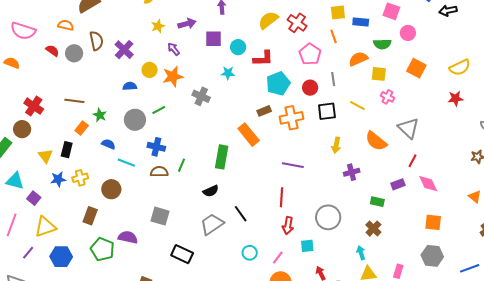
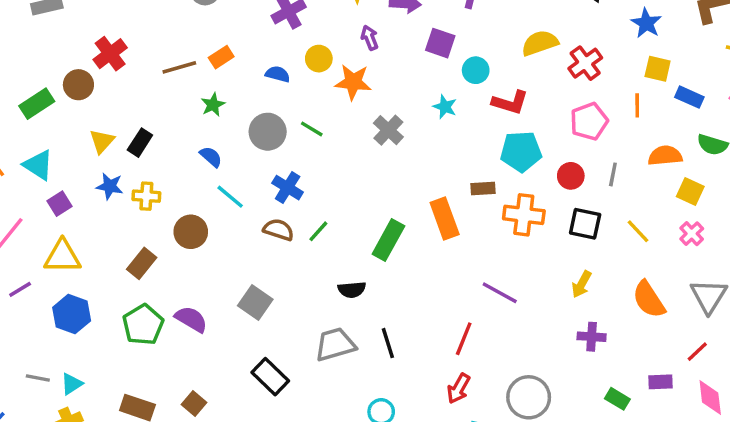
brown line: (74, 101) -> (179, 67), turned -42
green line: (159, 110) -> (312, 129), turned 40
orange rectangle: (82, 128) -> (221, 57), moved

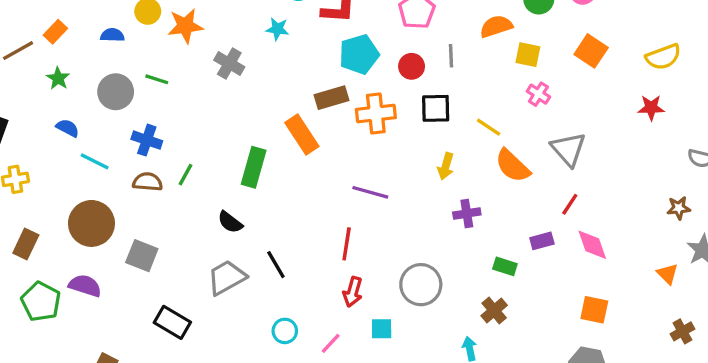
brown rectangle: (483, 188) -> (331, 98), size x1.4
yellow line: (638, 231) -> (489, 127), moved
brown circle: (191, 232) -> (91, 223), moved, size x1.4
black semicircle: (352, 290) -> (230, 222), turned 56

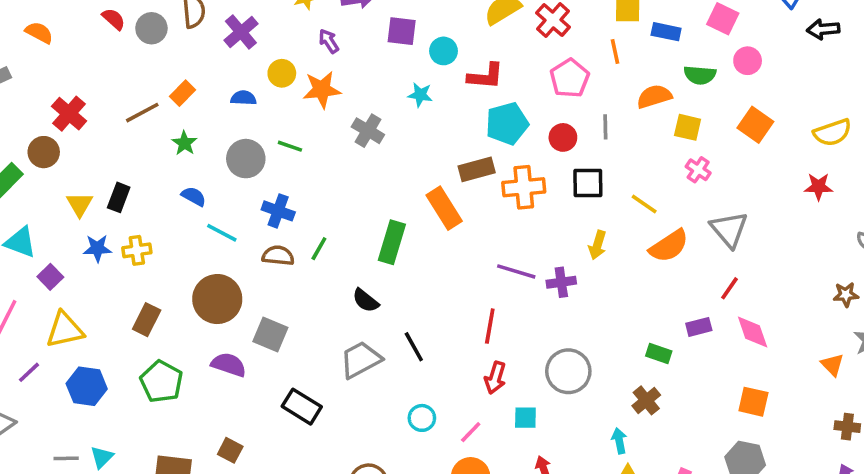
orange semicircle: (513, 166) -> (669, 246), turned -78
purple cross: (467, 214) -> (561, 282), moved
purple semicircle: (85, 286) -> (229, 365), moved
brown cross: (682, 331) -> (847, 427), turned 35

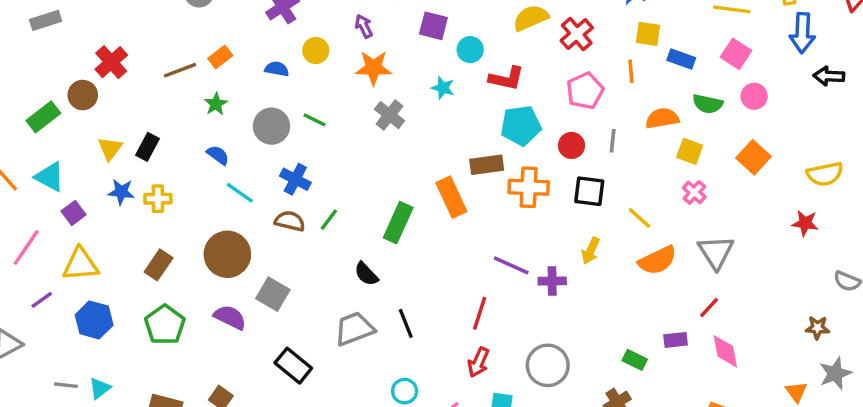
orange star: (322, 90) -> (374, 68), moved

